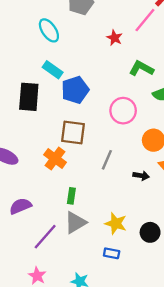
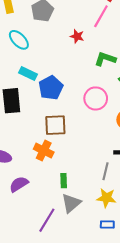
gray line: (107, 160) -> (106, 171), moved
purple semicircle: (20, 206) -> (19, 184), moved

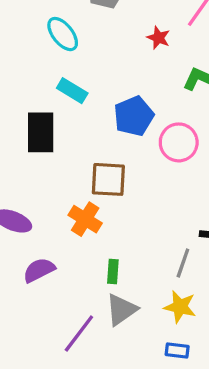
blue pentagon: (51, 88) -> (134, 116), moved

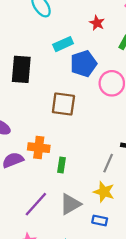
red star: (158, 38) -> (97, 23), moved
cyan rectangle: (72, 91) -> (63, 44), moved, turned -60
orange cross: (85, 219) -> (39, 148), moved, turned -30
gray triangle: (121, 310) -> (70, 204), moved

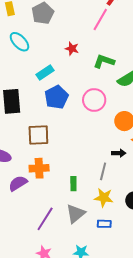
blue pentagon: (84, 64) -> (56, 97), moved
brown square: (63, 104) -> (38, 135), moved
green rectangle: (61, 165) -> (73, 184), moved

